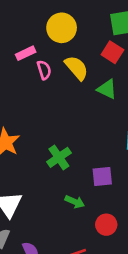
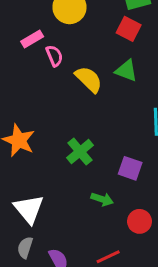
yellow semicircle: (77, 68) -> (89, 79), moved
purple square: (102, 177) -> (130, 168), turned 30

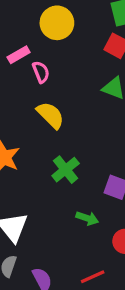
yellow semicircle: (89, 79) -> (50, 115), moved

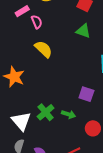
green cross: (66, 170) -> (46, 112), moved

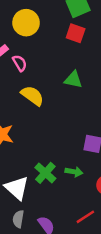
green triangle: (83, 31) -> (73, 80), moved

